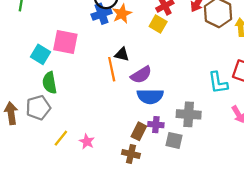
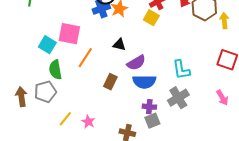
orange line: (112, 69) -> (85, 58), moved, turned 45
cyan L-shape: (218, 83) -> (181, 70), moved
gray cross: (189, 114) -> (178, 98), turned -35
brown rectangle: (139, 131) -> (110, 82), moved
gray square: (174, 140) -> (152, 121), moved, turned -35

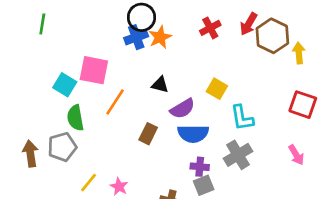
yellow square: (151, 18) -> (217, 89), moved

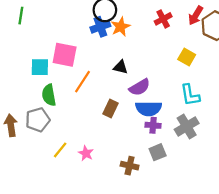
cyan square: (65, 85) -> (40, 67), turned -30
yellow square: (217, 89) -> (187, 57), moved
purple cross: (200, 167) -> (153, 125), moved

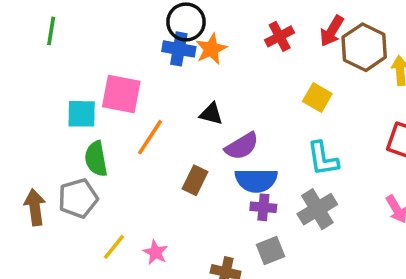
blue cross: (100, 27) -> (179, 49), turned 30

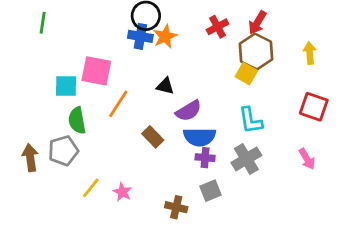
brown hexagon: (364, 47) -> (256, 52), moved
brown rectangle: (195, 180) -> (153, 137), turned -70

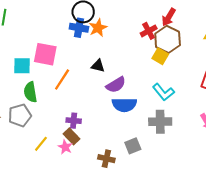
red cross: (217, 27) -> (149, 31), moved
cyan L-shape: (250, 120) -> (163, 92), turned -30
brown rectangle: (153, 137) -> (72, 136), moved
purple cross: (205, 158) -> (74, 121), moved
gray cross: (246, 159) -> (160, 122), turned 30

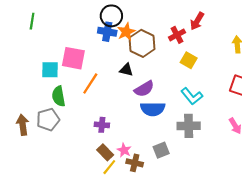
brown hexagon: (168, 39) -> (142, 43), moved
brown rectangle: (72, 136) -> (105, 152), moved
yellow line: (41, 144) -> (109, 167), moved
pink star: (65, 147) -> (124, 150), moved

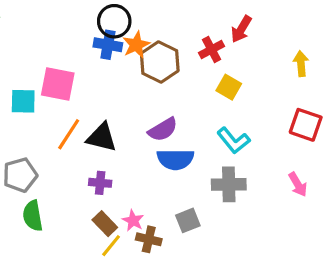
black triangle: (126, 70) -> (102, 137), moved, size x1.5
orange line: (90, 84) -> (69, 134), moved
green semicircle: (59, 96) -> (33, 216), moved

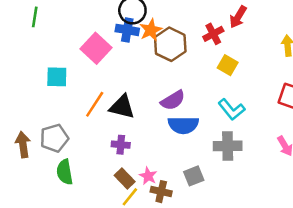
pink square: (58, 84) -> (96, 48), moved, turned 32

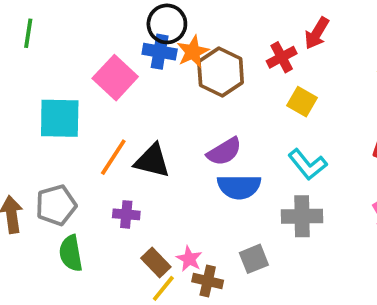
cyan square: (57, 77) -> (60, 118), size x1.4
purple cross: (121, 145) -> (126, 214), moved

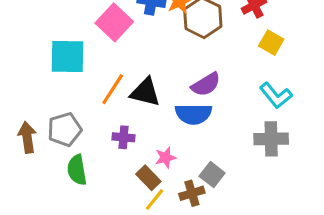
blue semicircle: (239, 187) -> (193, 114), moved
pink star: (189, 259) -> (165, 158), moved, turned 30
gray square: (254, 259) -> (212, 175), moved, turned -30
brown cross: (208, 281) -> (192, 193), turned -30

